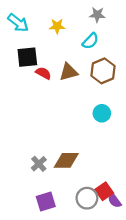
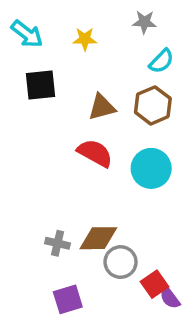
cyan semicircle: (90, 41) -> (161, 61), moved
red semicircle: (43, 73) -> (95, 153), moved, size x1.5
cyan circle: (102, 113) -> (151, 168), size x1.5
gray cross: (39, 164) -> (58, 243), turned -35
gray circle: (87, 198) -> (121, 262), moved

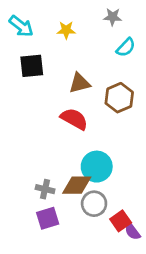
brown hexagon: (153, 105) -> (119, 98), moved
cyan circle: (151, 168) -> (97, 167), moved
purple square: (68, 299) -> (48, 218), moved

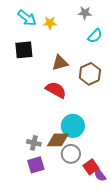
cyan arrow: (21, 26) -> (27, 18), moved

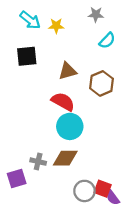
cyan circle: (73, 126) -> (70, 126), moved
gray circle: (71, 154) -> (84, 191), moved
purple square: (36, 165) -> (17, 179), moved
red square: (91, 167) -> (103, 189), turned -35

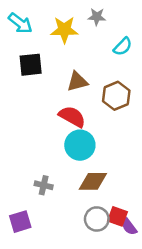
gray star: (96, 14) -> (97, 17), moved
cyan arrow: (30, 20) -> (20, 23), moved
yellow star: (56, 26) -> (64, 30), size x1.5
brown diamond: (65, 158) -> (93, 181), moved
purple square: (17, 179) -> (20, 222), moved

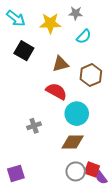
cyan semicircle: (123, 47) -> (84, 37), moved
black square: (31, 65) -> (24, 51), turned 36
cyan circle: (80, 145) -> (77, 114), moved
gray cross: (44, 185) -> (34, 126), moved, turned -32

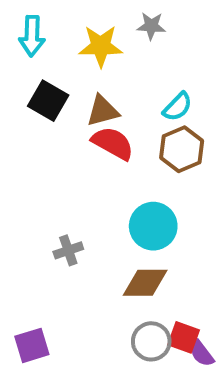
cyan arrow: (16, 18) -> (32, 36), turned 54
cyan semicircle: (84, 37) -> (177, 107), moved
brown triangle: (60, 64) -> (103, 111), moved
red semicircle: (56, 91) -> (113, 143), moved

